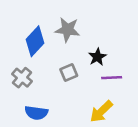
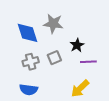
blue diamond: (35, 41) -> (28, 33), turned -60
gray cross: (22, 78) -> (31, 62), moved, turned 35

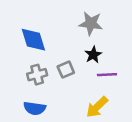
gray star: (53, 24) -> (91, 23), moved

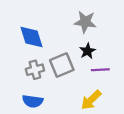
gray square: (66, 70) -> (62, 65), size x1.5

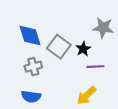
gray star: (85, 22) -> (103, 28), moved
gray square: (62, 65) -> (59, 47), moved, turned -30

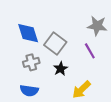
black star: (83, 49) -> (61, 69), moved
purple line: (95, 67) -> (90, 51), moved, turned 63

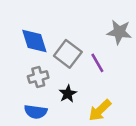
purple line: (90, 51) -> (97, 63), moved
black star: (61, 69) -> (68, 94), moved

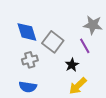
purple line: (97, 63) -> (85, 46), moved
black star: (68, 94) -> (72, 65), moved

